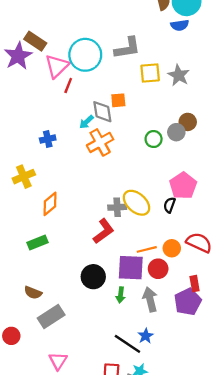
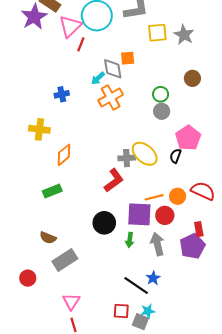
gray circle: (176, 132) -> (162, 111), moved
yellow cross: (24, 177) -> (39, 129), turned 30

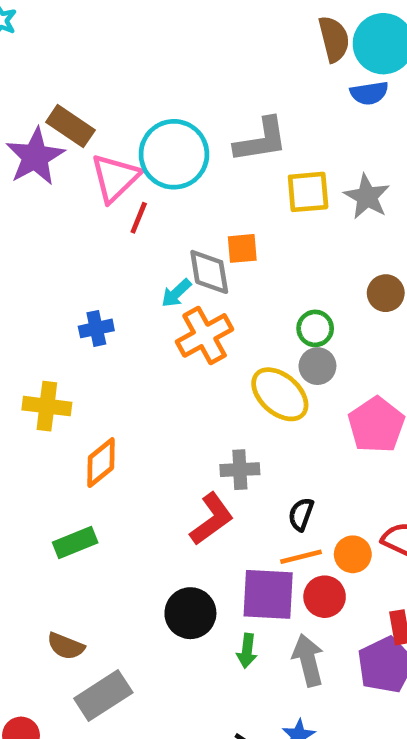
yellow ellipse: (145, 154) -> (280, 394), moved
black semicircle: (175, 156) -> (301, 514), moved

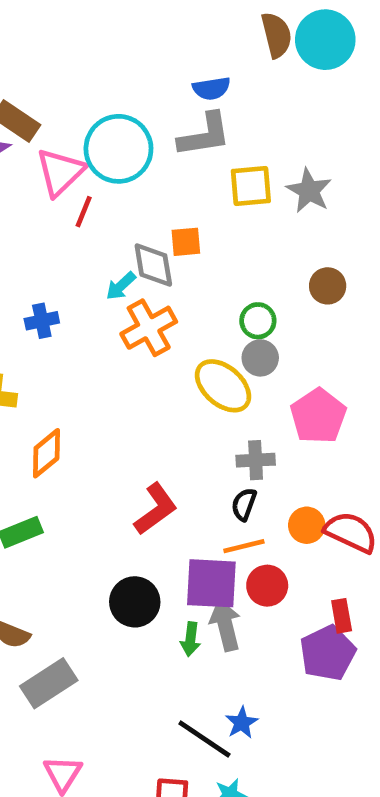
blue semicircle: (369, 93) -> (211, 88), moved
gray cross: (240, 470) -> (256, 460), moved
orange circle: (353, 554) -> (307, 525), moved
gray arrow: (308, 660) -> (225, 625), moved

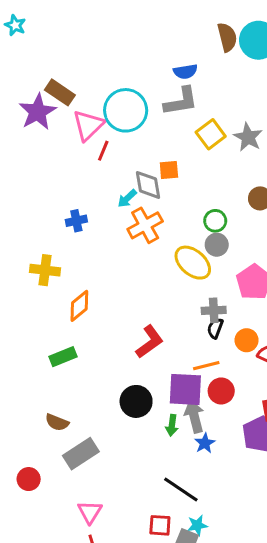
yellow square: (251, 186) -> (211, 134), turned -32
black semicircle: (244, 504) -> (215, 328), moved
orange circle: (307, 525) -> (247, 340), moved
blue star: (242, 723) -> (205, 443), moved

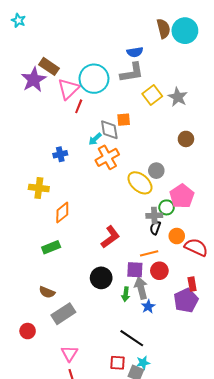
green circle: (215, 221) -> (167, 207), moved
purple square: (185, 389) -> (135, 270), size x0.7

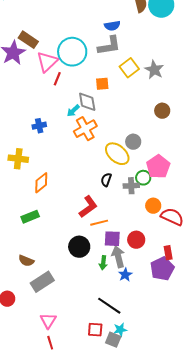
orange square: (124, 120) -> (102, 84), moved
black semicircle: (155, 228) -> (106, 180), moved
orange line: (149, 253) -> (99, 223), moved

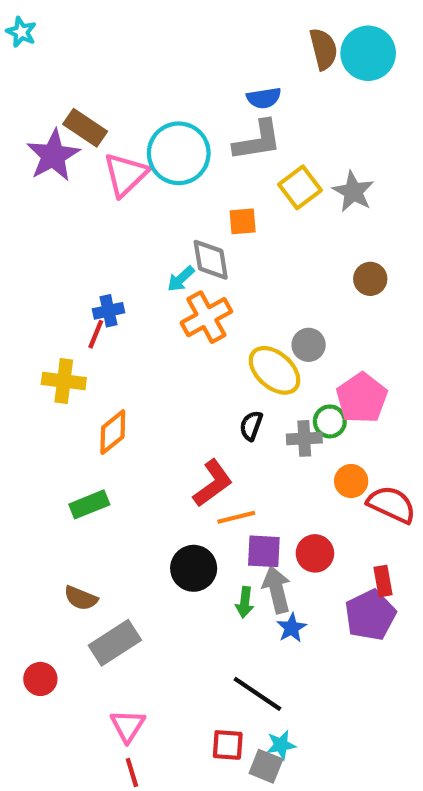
red line: (57, 79) -> (96, 334), moved

